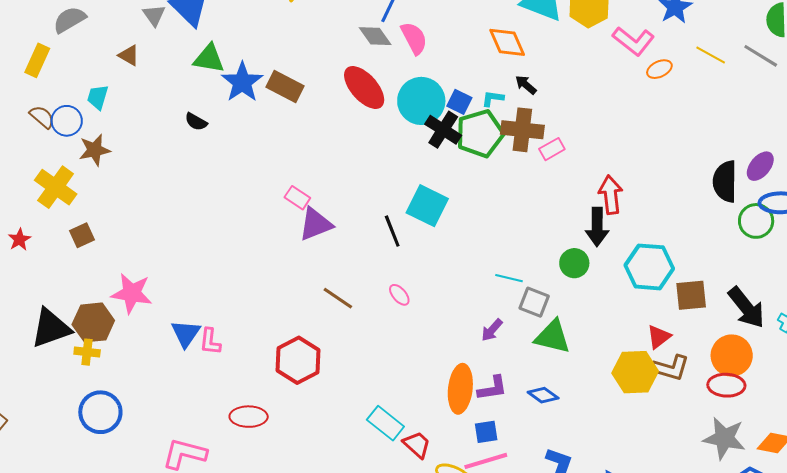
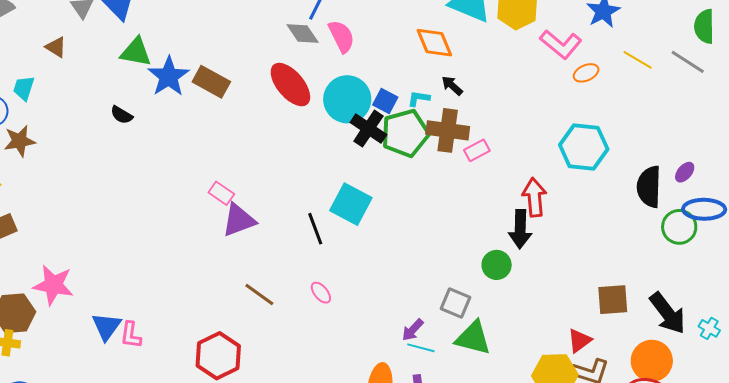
purple ellipse: (760, 166) -> (685, 172), size x0.7
cyan hexagon: (649, 267) -> (584, 147), moved
cyan line: (509, 278) -> (421, 348), moved

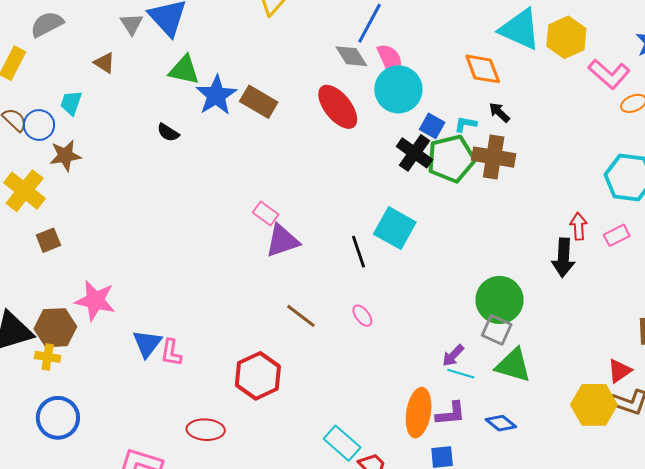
cyan circle: (347, 99) -> (398, 89), moved
pink rectangle: (477, 150) -> (617, 235), moved
red arrow: (534, 197) -> (578, 226), size x0.7
green circle: (497, 265) -> (499, 300), moved, size x1.6

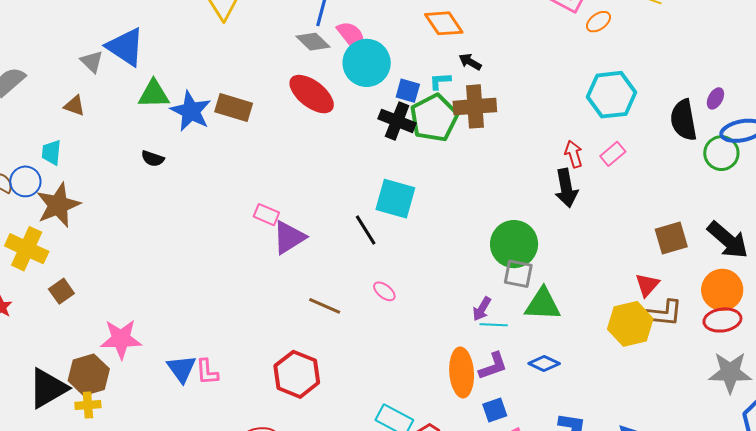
brown star: (65, 156) -> (58, 205), size x1.4

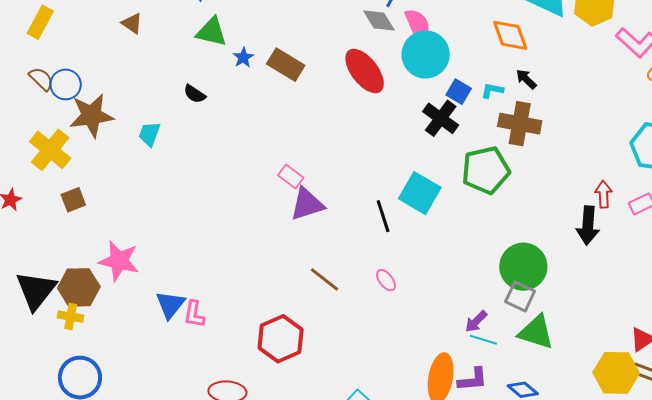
blue star: (191, 111) -> (243, 58), size x0.5
green pentagon: (434, 118) -> (486, 170), moved
cyan trapezoid: (51, 152) -> (149, 134), moved
black triangle: (48, 388) -> (36, 290), turned -36

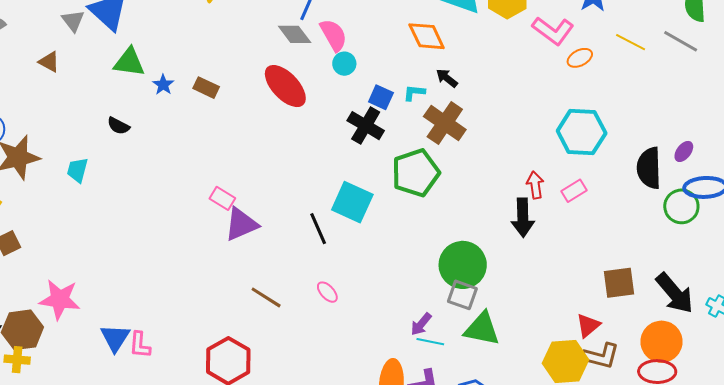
cyan circle: (426, 55) -> (344, 64), size x0.5
brown rectangle: (286, 65) -> (206, 88), size x0.7
brown cross: (520, 124) -> (445, 123), turned 30

